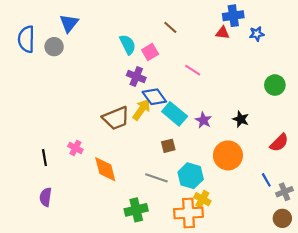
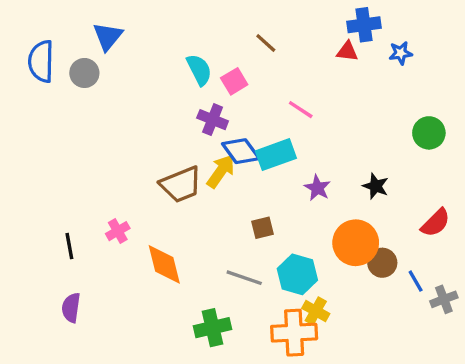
cyan rectangle: (175, 114) -> (276, 155), moved, turned -60
pink cross: (75, 148) -> (118, 231), turned 32
brown circle: (282, 218) -> (382, 263), moved

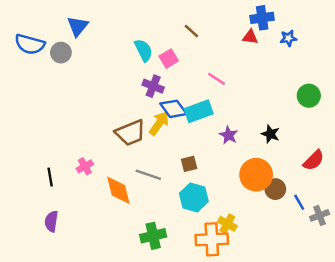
blue semicircle: (41, 61) -> (30, 44), turned -76
cyan hexagon: (297, 274) -> (194, 197), moved
gray line: (244, 278) -> (148, 175), moved

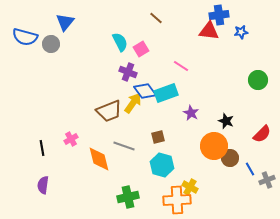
brown line: (191, 31) -> (156, 18), moved
red triangle: (250, 37) -> (209, 31), size x1.5
black star: (270, 134) -> (226, 121), moved

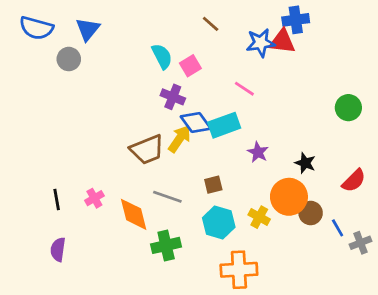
blue star: (241, 32) -> (261, 43), moved, size x1.5
blue semicircle: (25, 37) -> (36, 28), moved
pink cross: (71, 139) -> (94, 198), moved
yellow cross: (190, 187) -> (259, 217), moved
green cross: (128, 197) -> (166, 245), moved

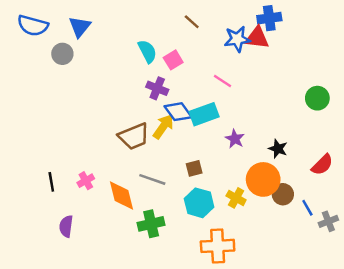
purple semicircle: (58, 249) -> (66, 226), moved

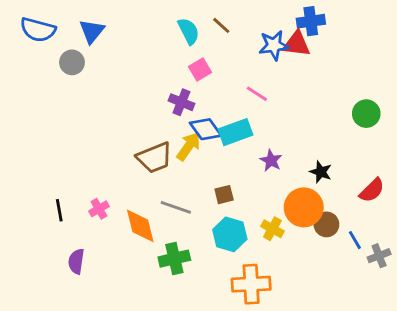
cyan semicircle: (147, 51) -> (189, 31), moved

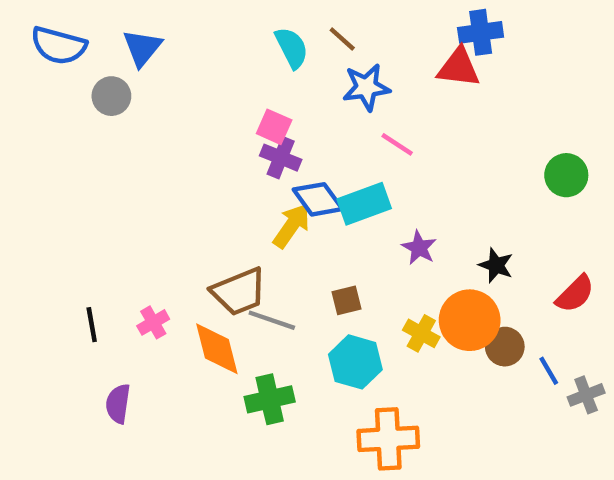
blue star: (274, 45) -> (366, 87), moved
pink square: (200, 69) -> (274, 127), moved, turned -35
brown trapezoid: (154, 158) -> (239, 292), moved
yellow cross: (272, 229) -> (421, 333), moved

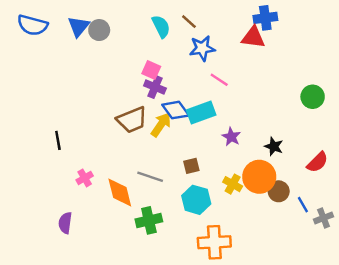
gray circle: (111, 96) -> (99, 30), moved
brown trapezoid: (239, 292) -> (132, 120), moved
black line: (92, 325) -> (58, 140), moved

